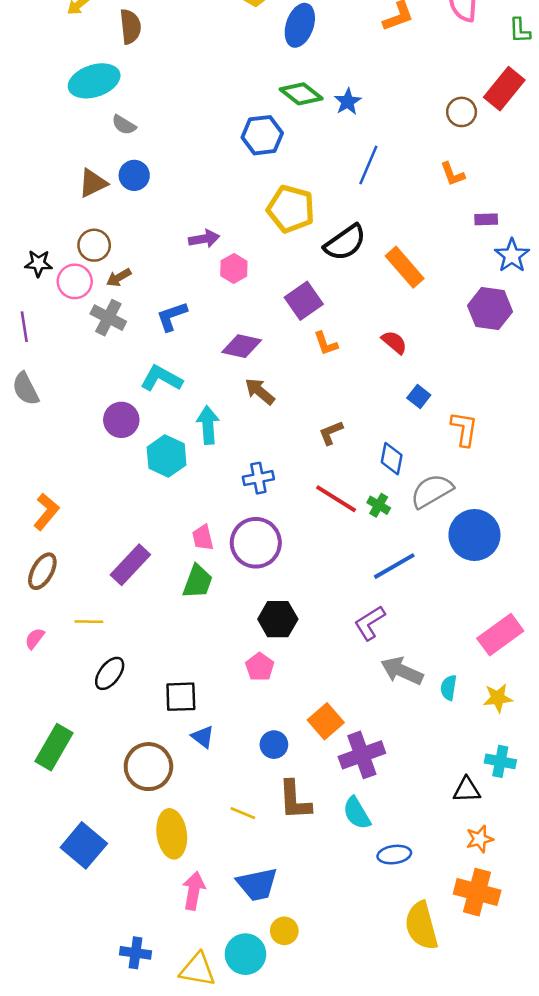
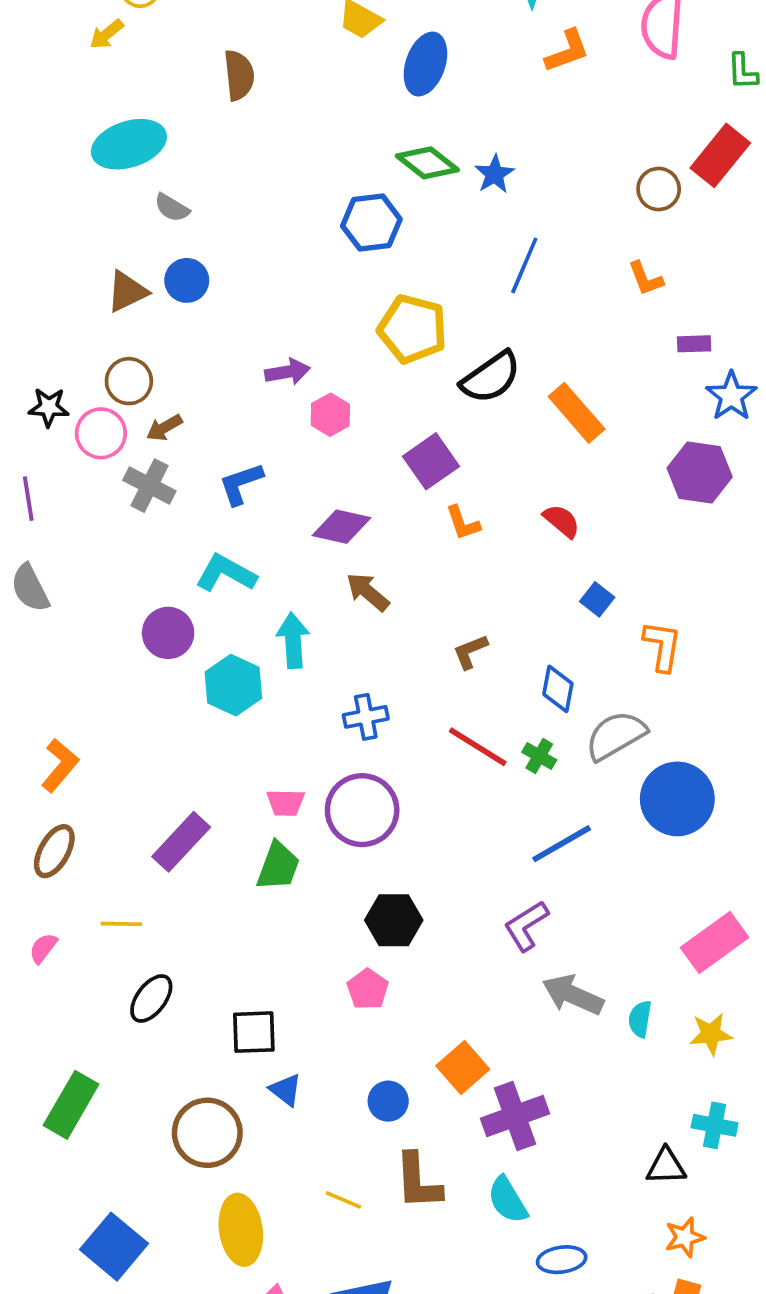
brown semicircle: (130, 27) -> (239, 75), moved
pink trapezoid: (203, 538) -> (286, 803), turned -76

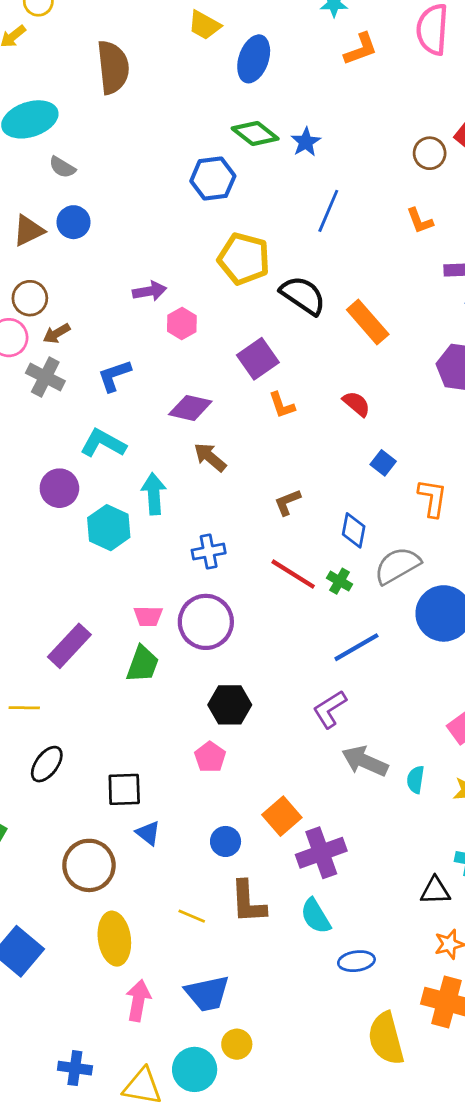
brown semicircle: (239, 75) -> (113, 67), size x1.4
black semicircle: (491, 377) -> (303, 295), turned -111

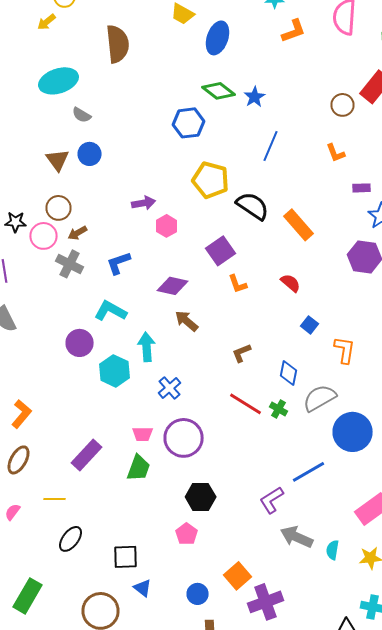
brown triangle: (28, 231) -> (58, 160), turned -40
blue cross: (209, 552) -> (170, 388), moved, turned -30
blue line: (356, 647) -> (308, 472), moved

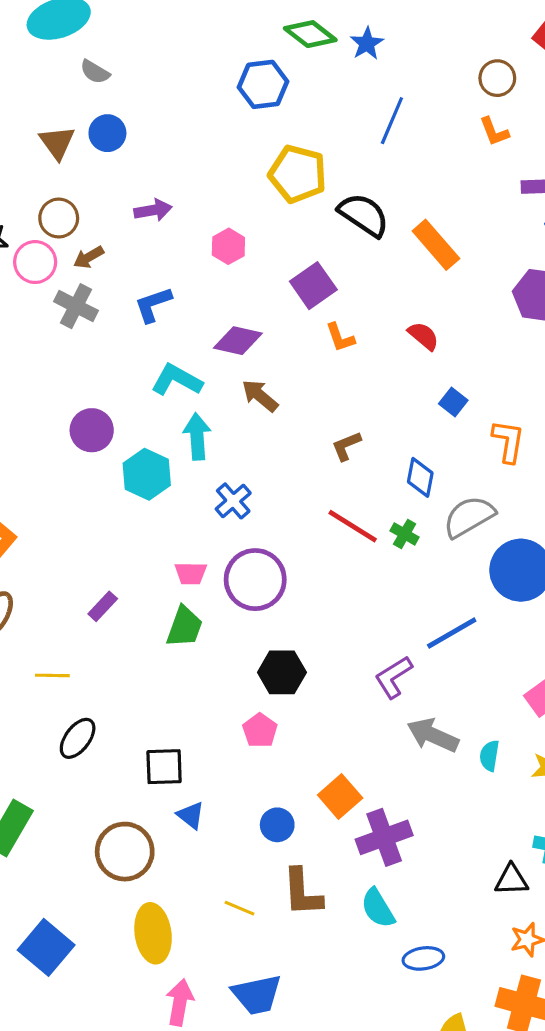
brown circle: (342, 105) -> (497, 78), moved
purple arrow: (144, 203) -> (153, 210), moved
cyan L-shape: (110, 311) -> (177, 380), moved
purple rectangle: (86, 455) -> (103, 606), size x0.6

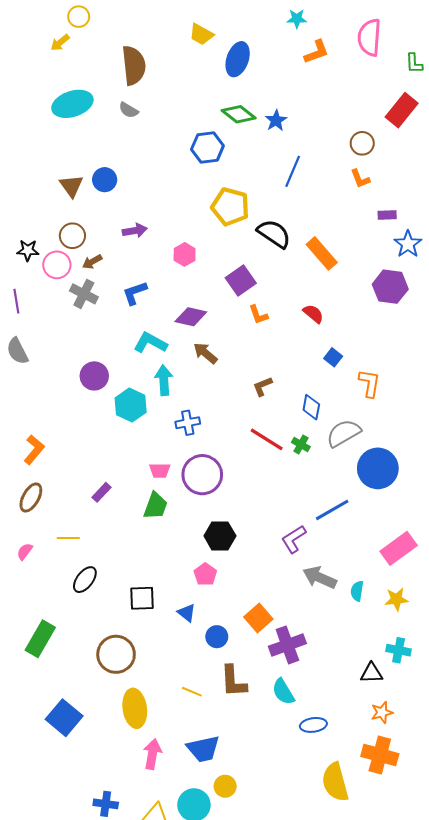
gray semicircle: (95, 72) -> (129, 110), moved
blue cross: (233, 501) -> (188, 423), turned 30
blue triangle: (191, 815) -> (187, 613), moved

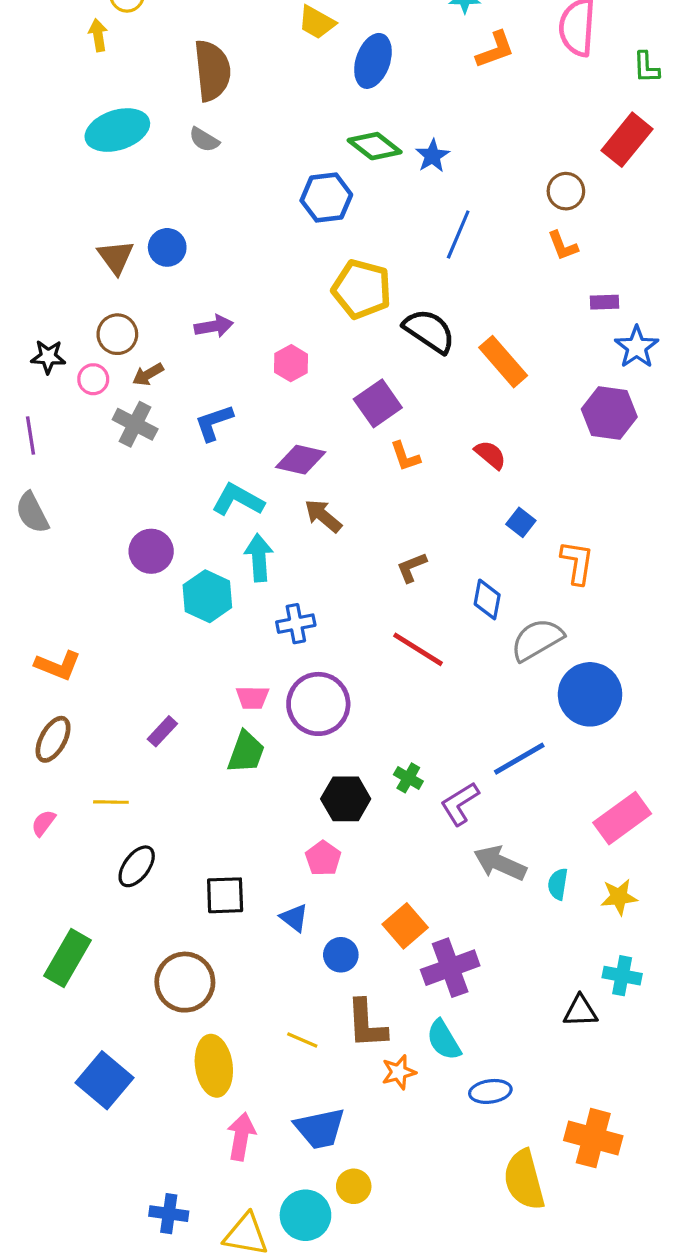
yellow arrow: (60, 43) -> (98, 35), turned 120
pink circle: (57, 265) -> (93, 379), size x0.7
green cross: (301, 445) -> (408, 778), moved
orange L-shape: (34, 450) -> (58, 665), turned 72
orange star: (382, 712) -> (399, 1072), moved

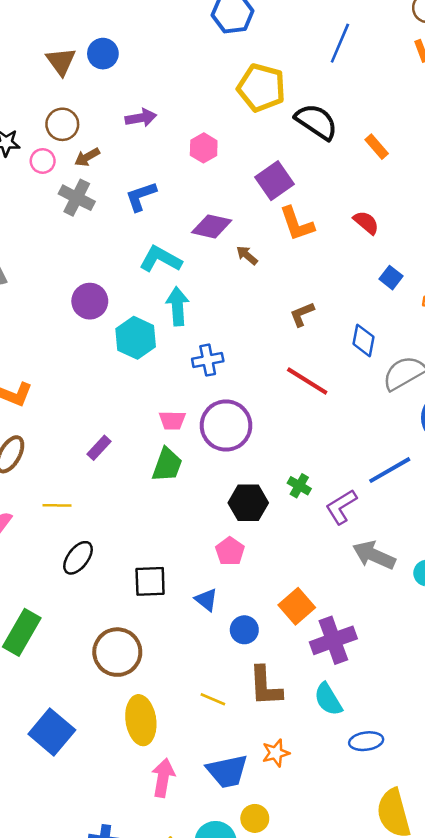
orange rectangle: (503, 362) -> (377, 147), size x0.6
orange L-shape: (405, 456) -> (297, 224), size x1.4
brown arrow: (323, 516) -> (247, 255), moved, size x0.7
orange star: (399, 1072) -> (276, 753), moved

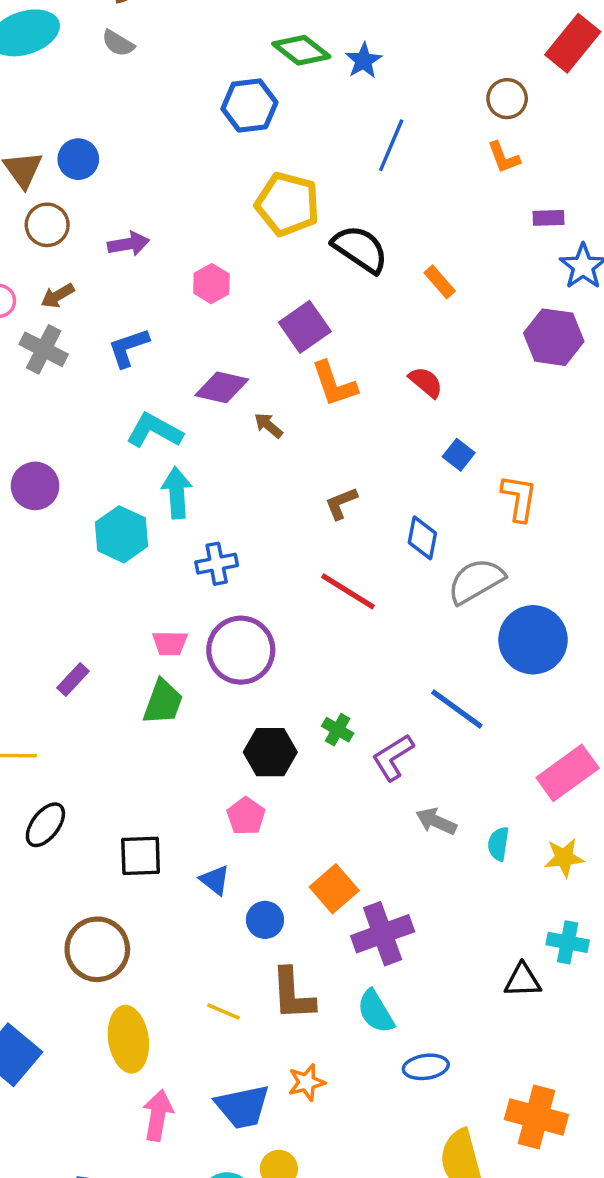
brown circle: (62, 124) -> (47, 225), moved
purple circle: (90, 301) -> (35, 486), moved
blue line: (390, 470) -> (457, 709), turned 66
gray arrow: (374, 555) -> (436, 821), size x0.7

